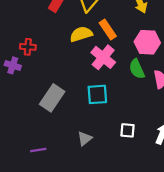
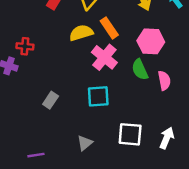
gray rectangle: (52, 98) -> (51, 100), size x0.6
white square: (128, 130) -> (130, 134), size x1.5

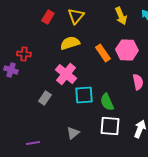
orange rectangle: (109, 28) -> (103, 53), moved
pink cross: (104, 57) -> (66, 74), moved
green semicircle: (140, 70) -> (107, 102), moved

